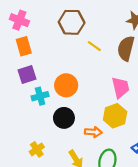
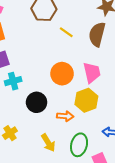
orange circle: (66, 85) -> (62, 74), moved

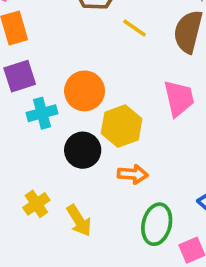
orange circle: (62, 74) -> (85, 91), moved
yellow hexagon: (86, 100) -> (122, 126), moved
yellow arrow: (48, 143) -> (79, 221), moved

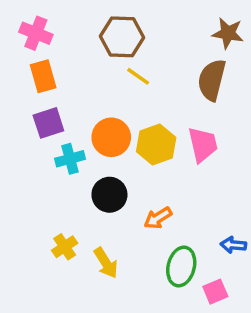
yellow line: (135, 28) -> (138, 76), moved
yellow hexagon: (122, 126) -> (156, 144), moved
orange arrow: (133, 174) -> (158, 218), turned 144

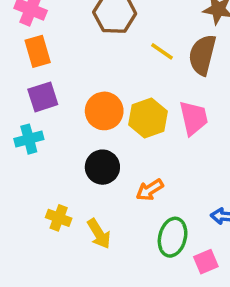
yellow line: (138, 76) -> (162, 51), moved
cyan cross: (70, 159) -> (29, 139), moved
yellow cross: (65, 247) -> (59, 218), turned -35

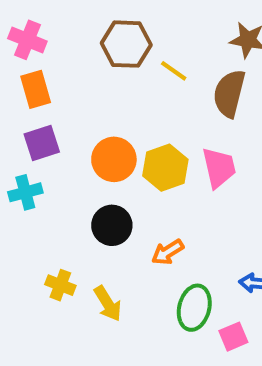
yellow line: (162, 51) -> (174, 71), moved

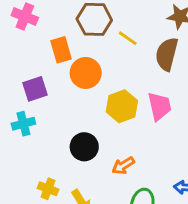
orange rectangle: (36, 89) -> (61, 50), moved
orange circle: (114, 159) -> (86, 73), moved

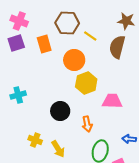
orange circle: (86, 73) -> (74, 60), moved
purple square: (35, 89) -> (16, 43), moved
pink trapezoid: (159, 106) -> (112, 101), moved, turned -75
orange arrow: (123, 166) -> (87, 124), turned -70

